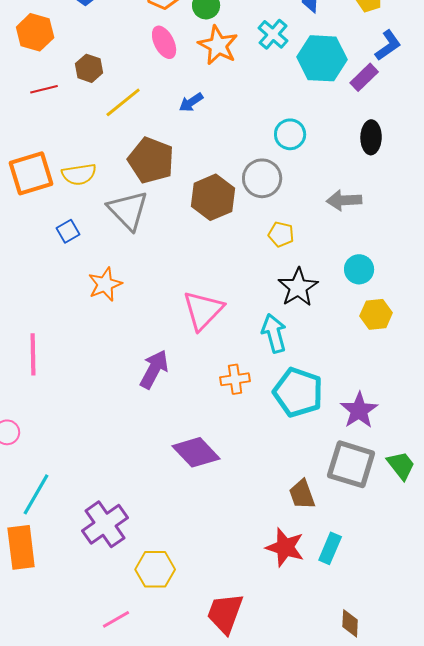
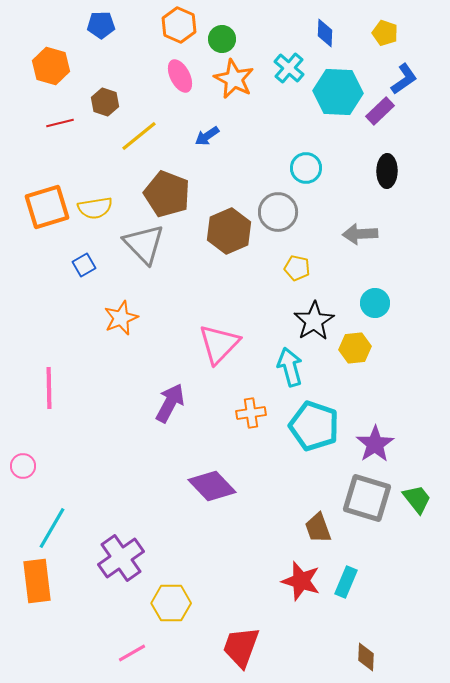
yellow hexagon: (376, 314) -> (355, 348), moved

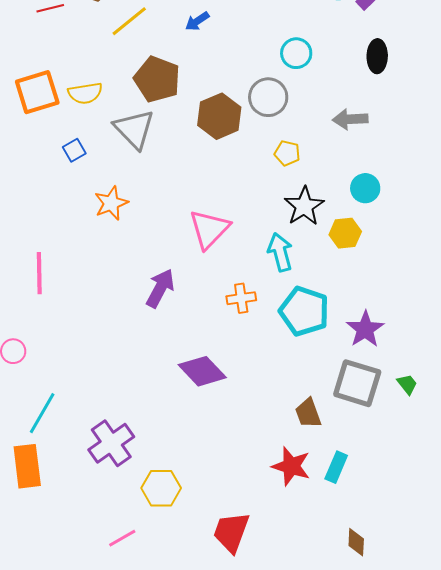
green trapezoid: (417, 499) -> (407, 384), size x0.7

